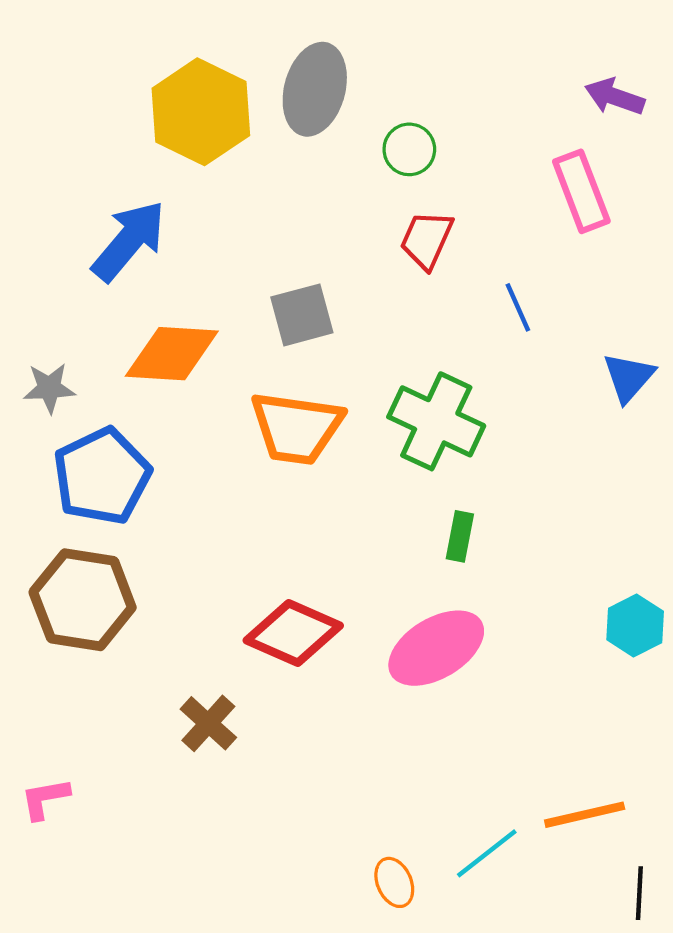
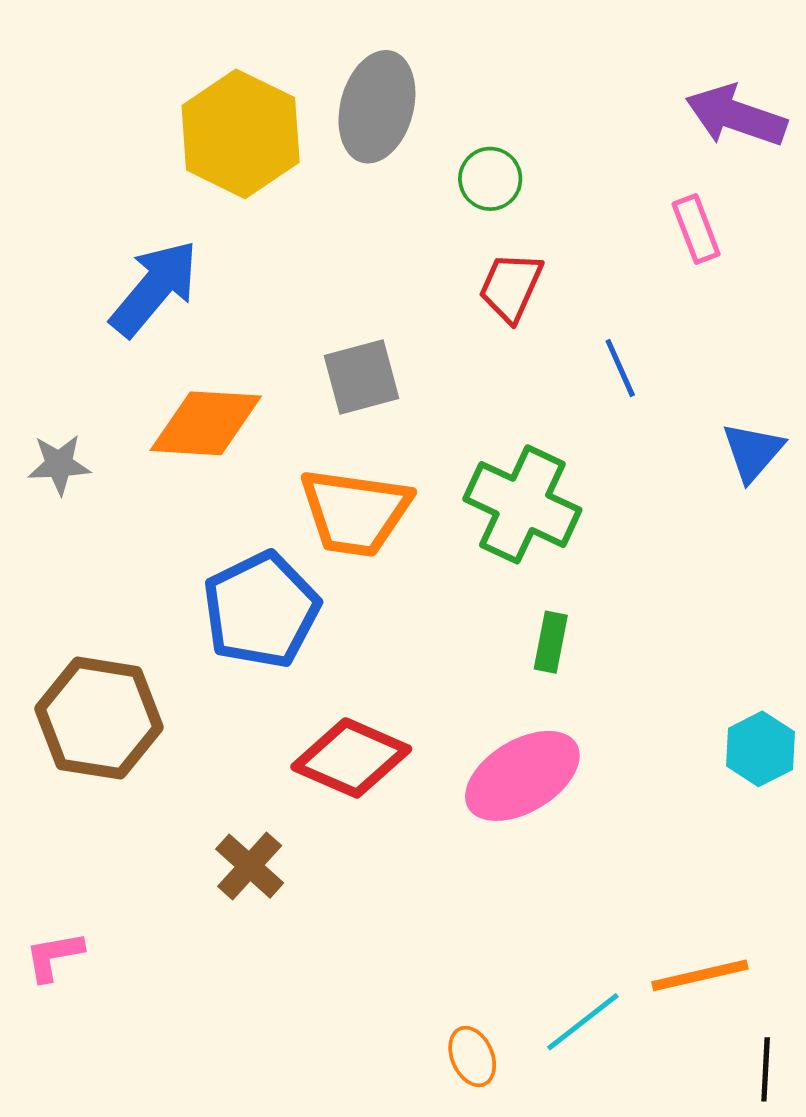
purple arrow: (615, 97) -> (736, 116), size x1.4
pink rectangle: (581, 191) -> (696, 229), size x0.7
blue pentagon: (102, 476) -> (261, 610), moved

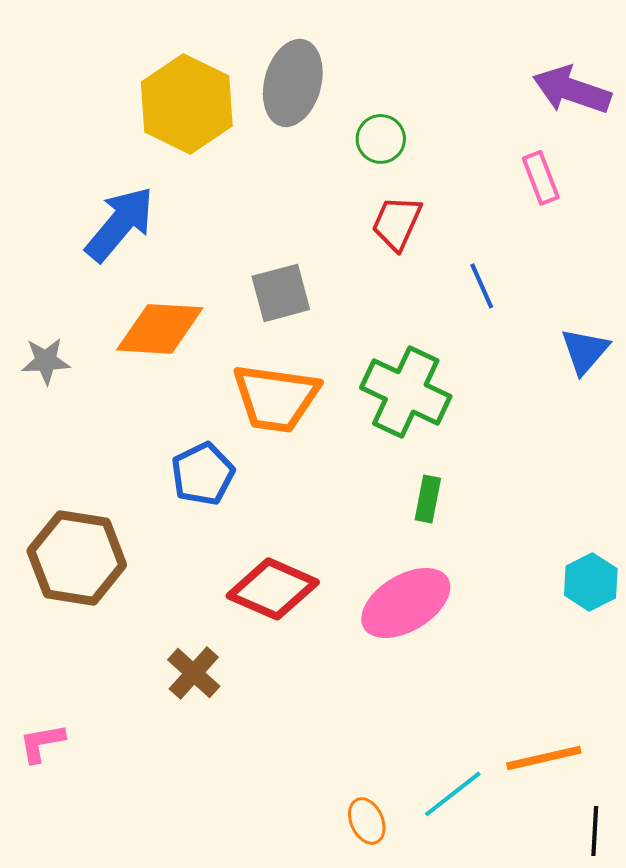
blue pentagon: (261, 610) -> (203, 474), size x0.7

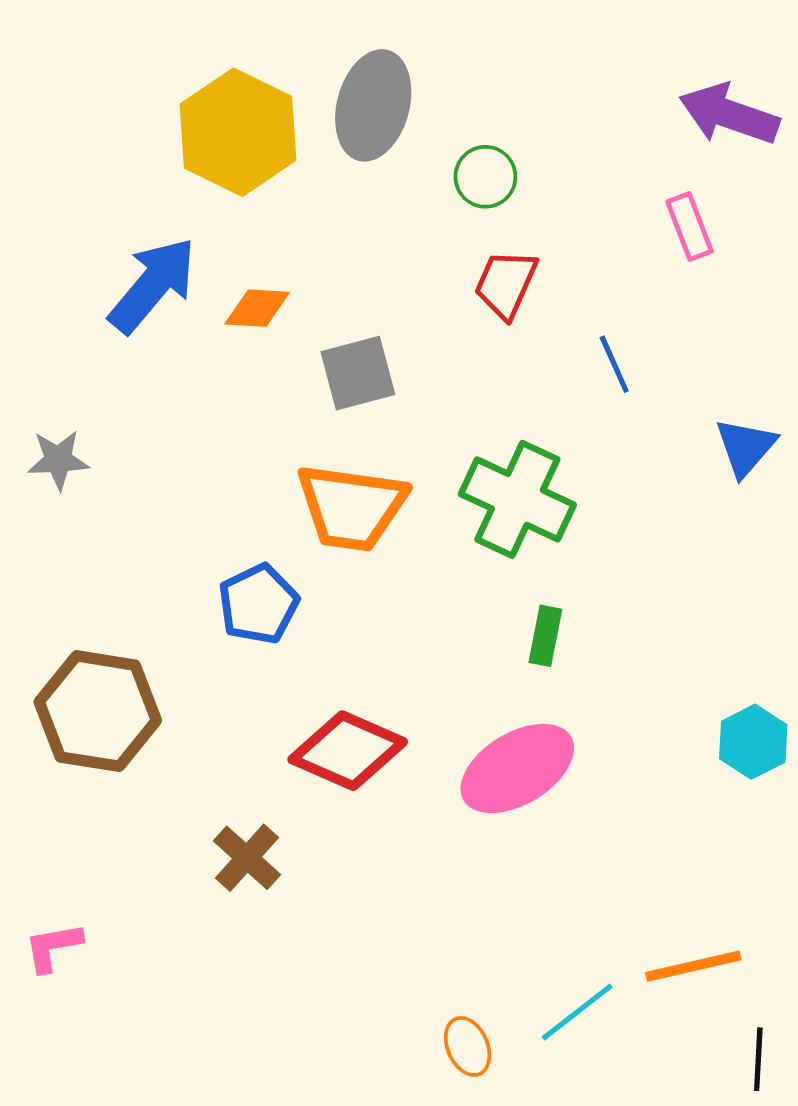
orange diamond: (160, 329) -> (257, 308), moved, size x0.6

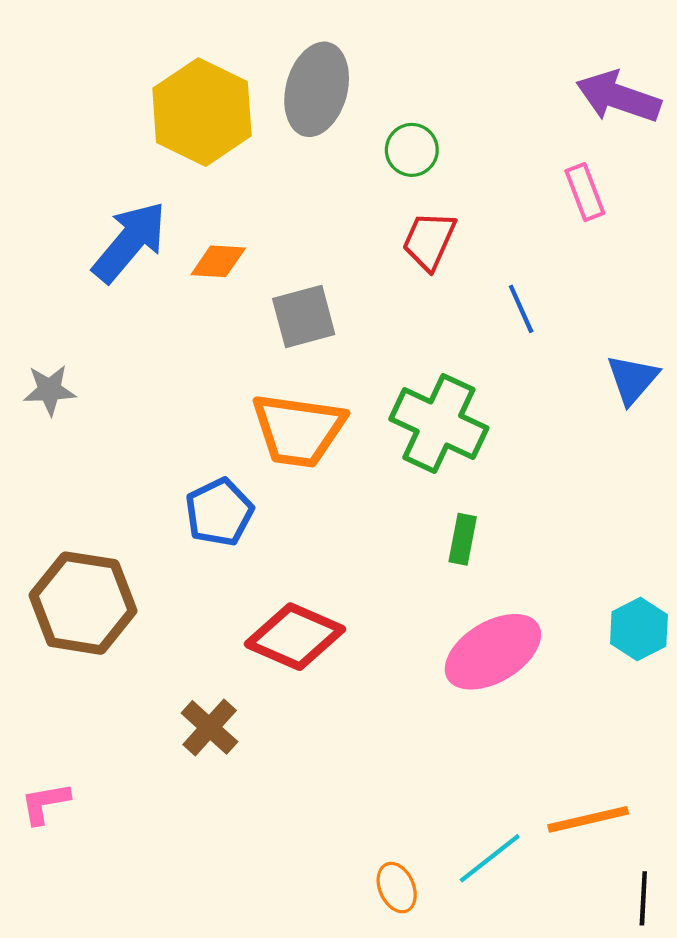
pink ellipse: (517, 768) -> (493, 652), moved

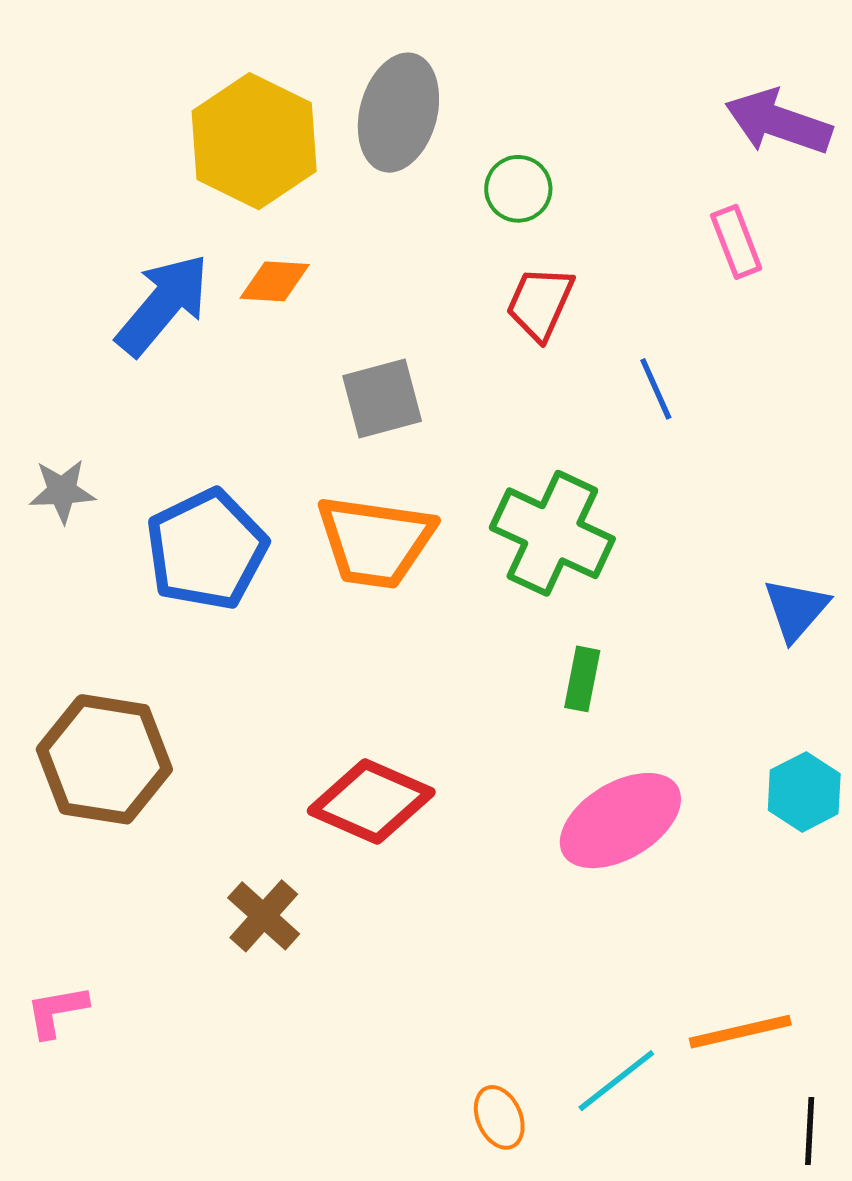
orange diamond: (218, 261) -> (275, 281), moved
blue triangle: (632, 379) -> (796, 610), moved
blue pentagon: (219, 512) -> (206, 550), moved, size x1.4

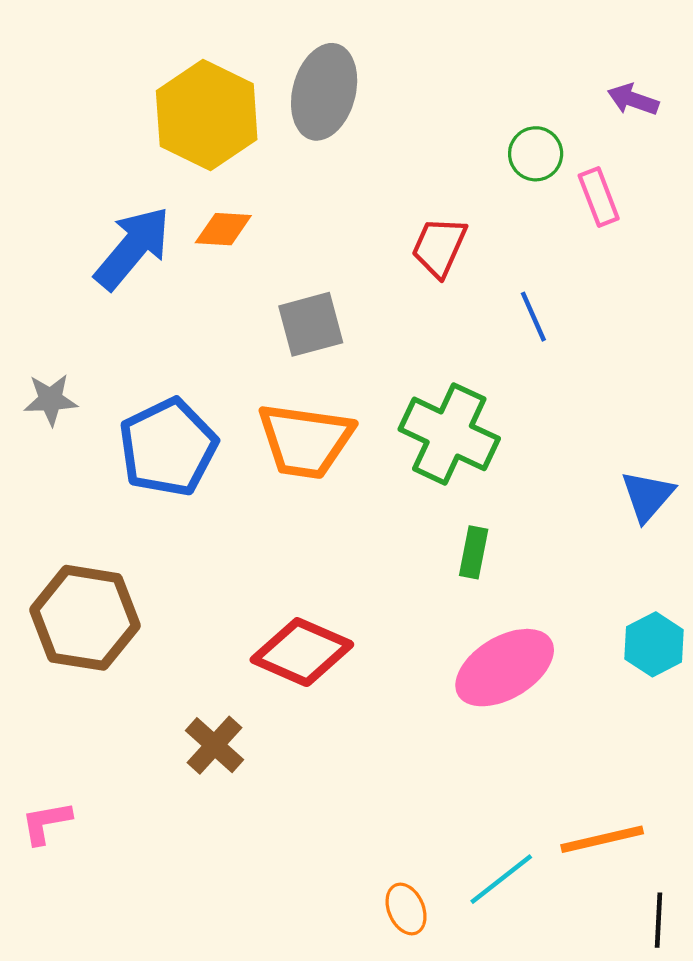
purple arrow: (778, 122) -> (633, 100), size x0.6
green circle: (518, 189) -> (536, 154), moved

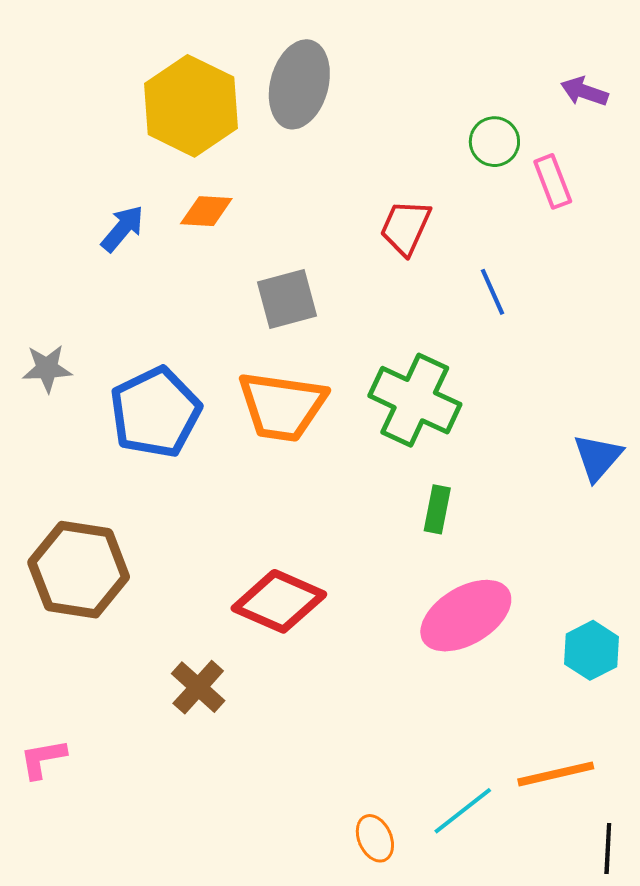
blue arrow: (133, 248) -> (123, 228), size x0.6
cyan hexagon: (654, 644) -> (592, 650), moved

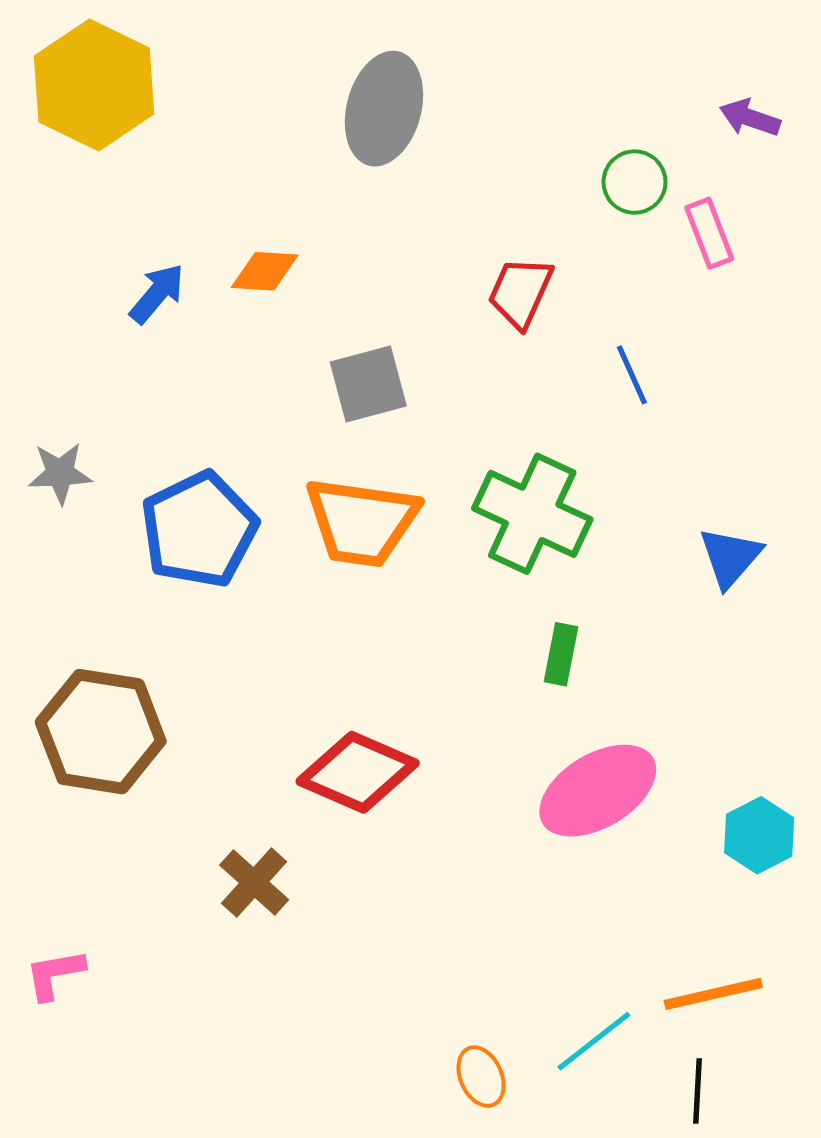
yellow hexagon: (191, 106) -> (94, 85), moved
blue triangle: (598, 457) -> (730, 557), moved
black line: (608, 849) -> (697, 1091), moved

